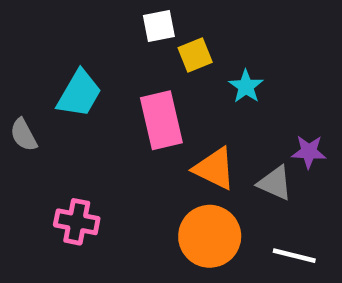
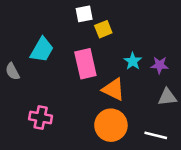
cyan star: (246, 86) -> (133, 61), moved
purple star: (309, 152) -> (160, 65), moved
gray triangle: (275, 183) -> (167, 97), moved, turned -30

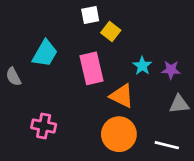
yellow square: (103, 29) -> (111, 32), turned -30

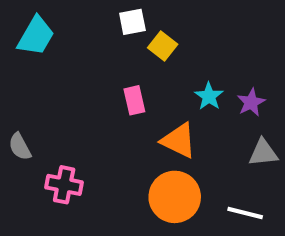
cyan trapezoid: (45, 53) -> (36, 36), moved
pink rectangle: (92, 68) -> (134, 100), size x0.6
purple star: (171, 70) -> (251, 102), turned -30
gray semicircle: (13, 77) -> (20, 147), moved

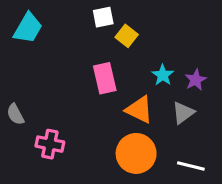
pink rectangle: (134, 100) -> (105, 78), size x1.4
gray triangle: (263, 153) -> (183, 113), moved, turned -30

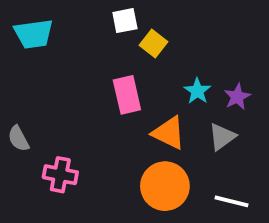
cyan trapezoid: (28, 28) -> (34, 34), turned 52

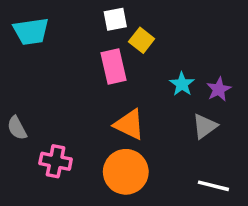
pink rectangle: (127, 95) -> (113, 67), moved
orange triangle: (169, 133) -> (129, 124), moved
orange circle: (165, 186) -> (126, 172), moved

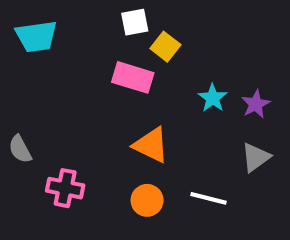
pink rectangle: (113, 67) -> (133, 77), turned -60
gray triangle: (205, 126) -> (256, 157), moved
orange circle: (126, 172) -> (147, 200), size x0.6
white line: (213, 186) -> (209, 198), moved

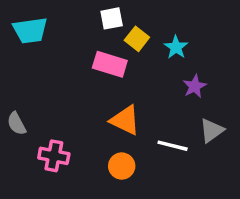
cyan star: (213, 98) -> (176, 47), moved
purple star: (256, 104) -> (195, 86), moved
white line: (209, 198) -> (173, 146), moved

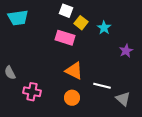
white square: (112, 18) -> (66, 11), turned 32
purple star: (195, 86) -> (126, 51), moved
gray triangle: (212, 130) -> (123, 99), moved, turned -42

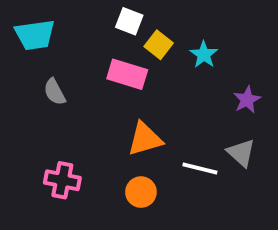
orange triangle: (74, 71) -> (145, 139), turned -42
gray semicircle: (10, 73) -> (55, 92), moved
gray triangle: (123, 99) -> (241, 153), moved

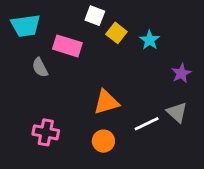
pink rectangle: (127, 74) -> (67, 46), moved
white line: (200, 168) -> (147, 124), turned -40

